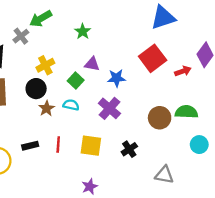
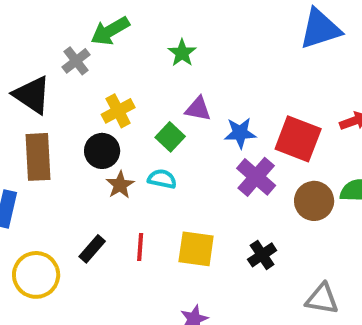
red square: (153, 58) -> (298, 139), moved, turned -32
purple cross: (109, 108) -> (256, 177), moved
black rectangle: (30, 146) -> (92, 249), turned -35

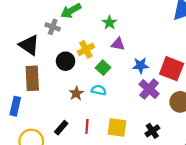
gray cross: (76, 61) -> (53, 27), turned -32
purple triangle: (198, 109) -> (118, 44), moved
yellow cross: (118, 111) -> (86, 49), moved
black circle: (102, 151) -> (66, 61), moved

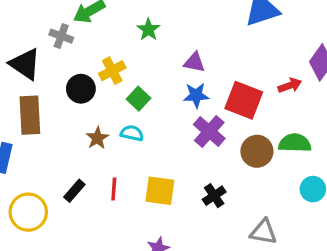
purple triangle: (118, 44) -> (194, 62), moved

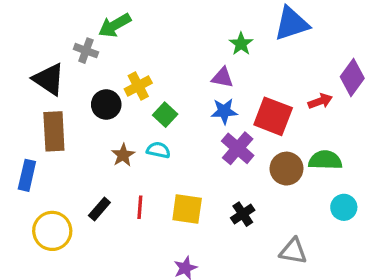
green star: (148, 30) -> (241, 44), moved

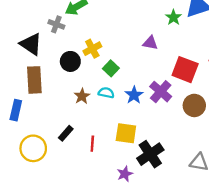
green star: (241, 44) -> (173, 17), moved
blue star: (224, 111) -> (134, 95), moved, turned -30
red line: (140, 207) -> (92, 144), moved
black cross: (243, 214) -> (150, 154), moved, size x1.6

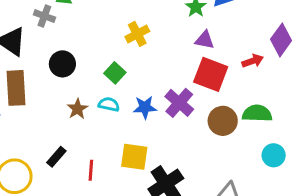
purple triangle: (150, 43) -> (205, 40), moved
yellow cross: (92, 49) -> (137, 34), moved
blue star: (134, 95) -> (145, 107), turned 30

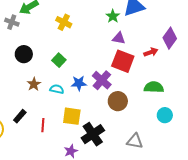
yellow cross: (137, 34) -> (64, 22), moved, turned -35
cyan semicircle: (109, 104) -> (57, 89), moved
brown circle: (223, 121) -> (118, 101), moved

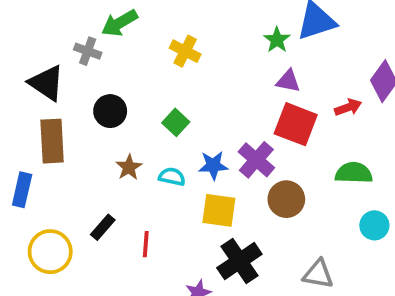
yellow square: (72, 116) -> (219, 210), moved

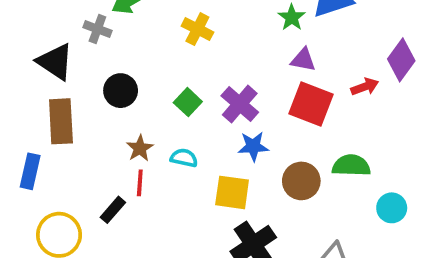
purple cross: (256, 160) -> (240, 104), moved
blue star: (213, 165) -> (253, 146), moved
green semicircle: (354, 173) -> (351, 166), moved
red line: (146, 244) -> (140, 183), moved

